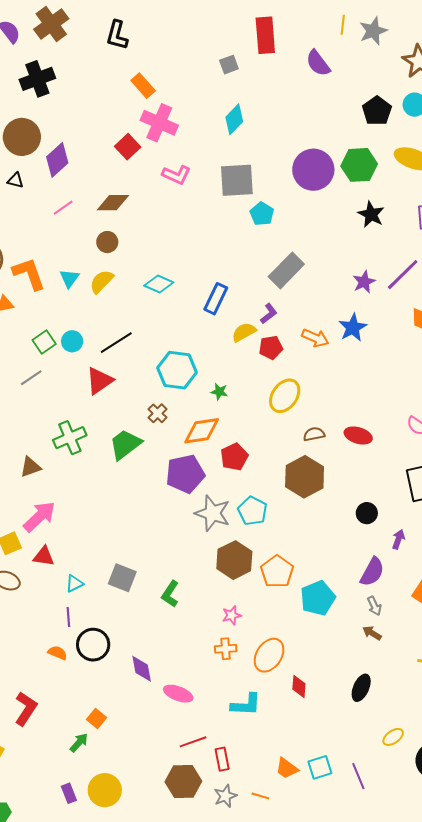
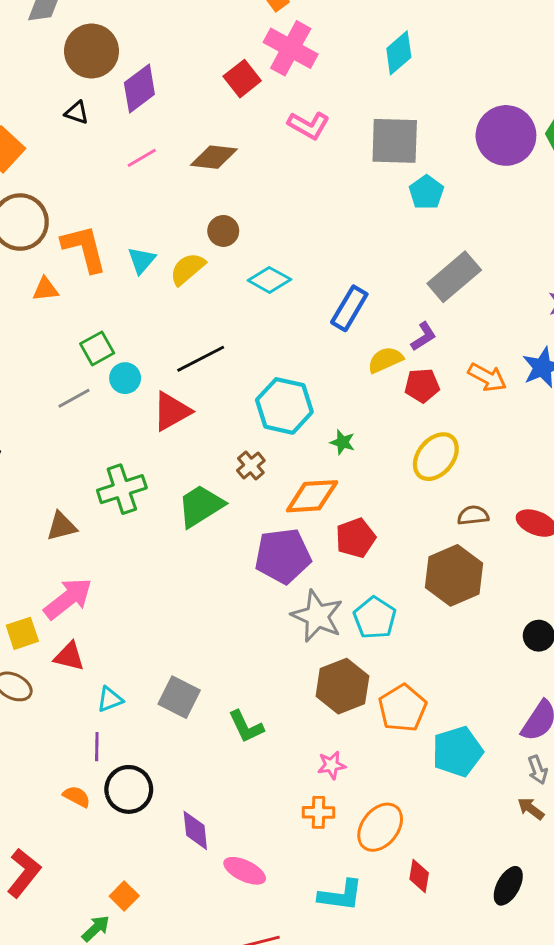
brown circle: (107, 242) -> (223, 231), moved
cyan circle: (72, 341) -> (125, 378), moved
green L-shape: (170, 594) -> (246, 727), turned -64

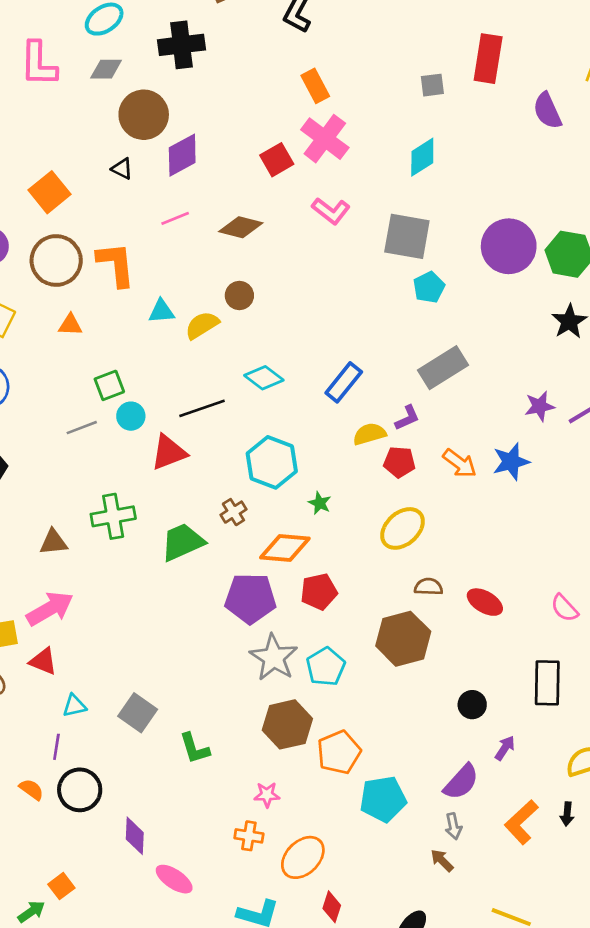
orange L-shape: (84, 248) -> (116, 264), moved
cyan triangle: (142, 260) -> (161, 311), turned 36
cyan diamond: (269, 280) -> (264, 378), moved

